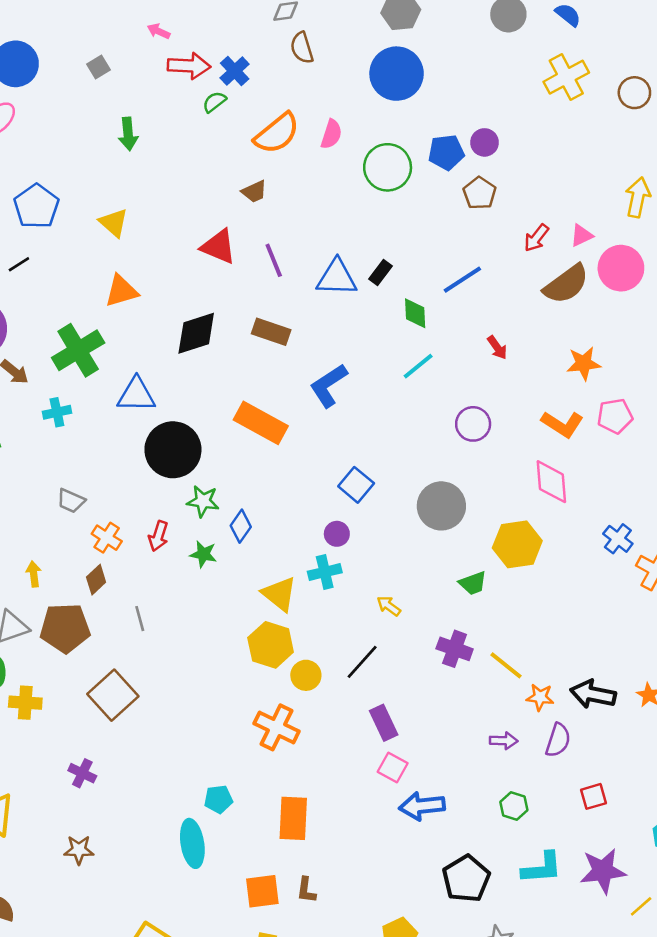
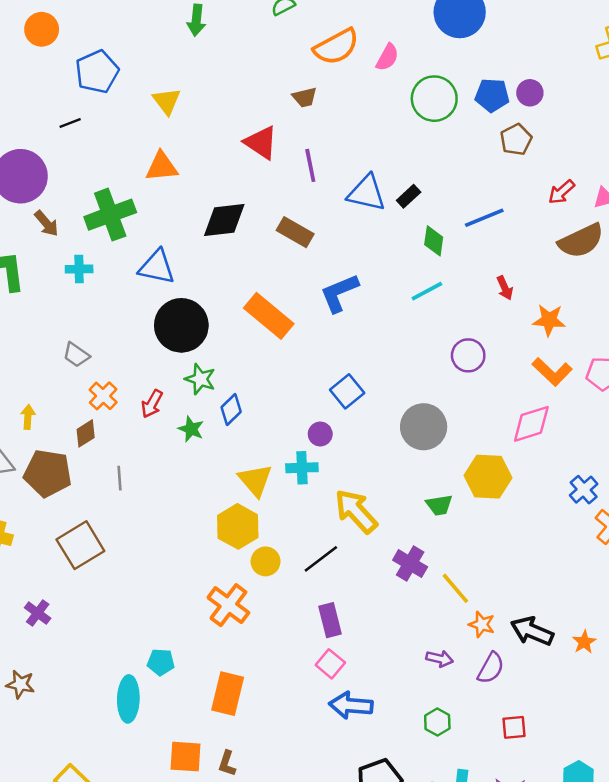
orange star: (584, 363) -> (549, 320), moved
pink diamond: (551, 482) -> (531, 424), turned 66
yellow arrow: (389, 606) -> (356, 511), size x2.0

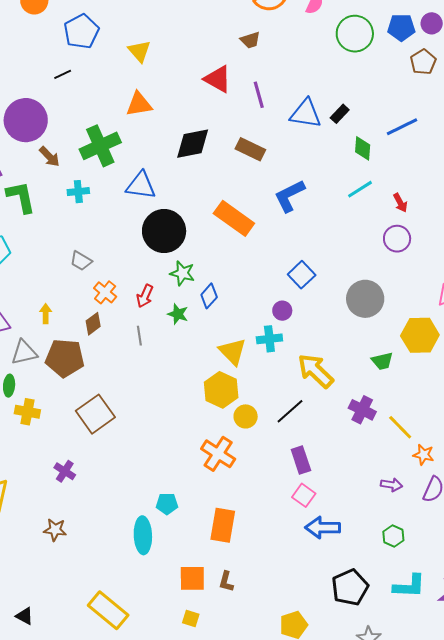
red arrow: (505, 288) -> (400, 203), moved
gray line: (119, 478) -> (139, 336), moved

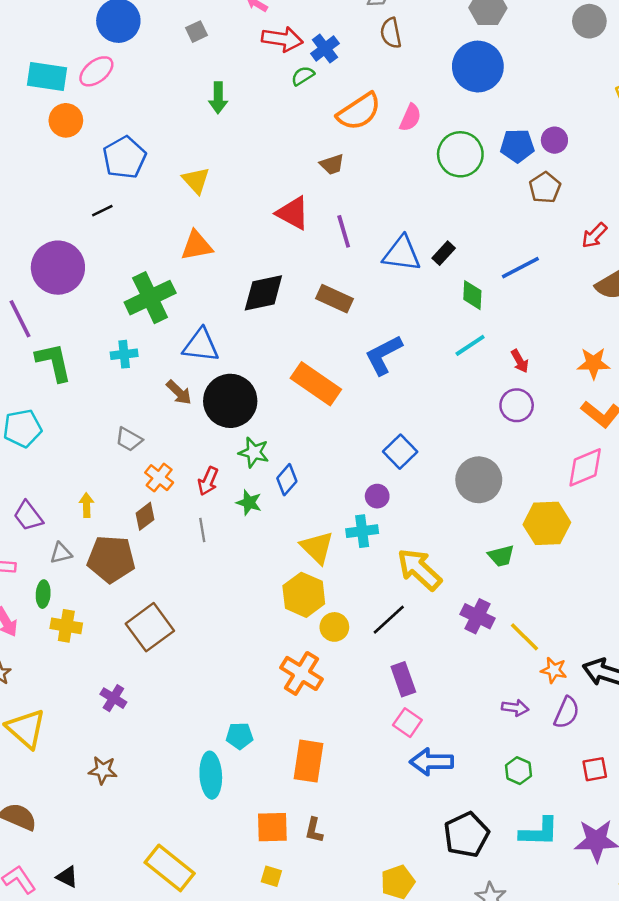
brown arrow: (49, 157) -> (179, 392), moved
gray triangle: (24, 352) -> (61, 553), size x0.7

